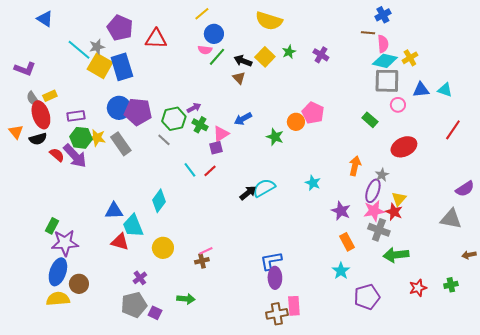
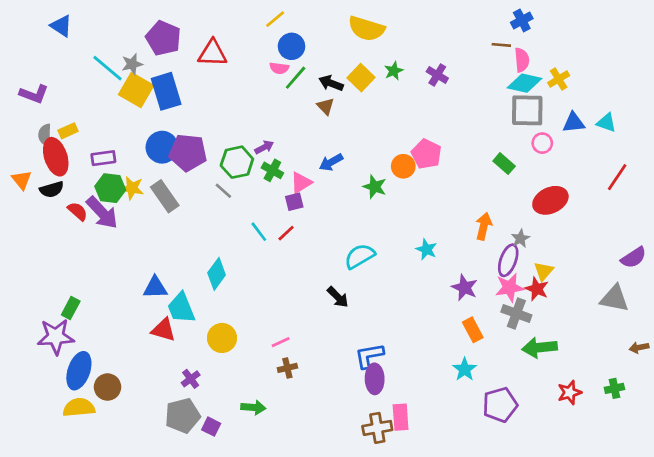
gray semicircle: (33, 99) -> (45, 135), turned 35
black arrow: (248, 193) -> (338, 297), moved, turned 84
purple star: (65, 243) -> (56, 337), moved
brown cross: (202, 261) -> (287, 368), moved

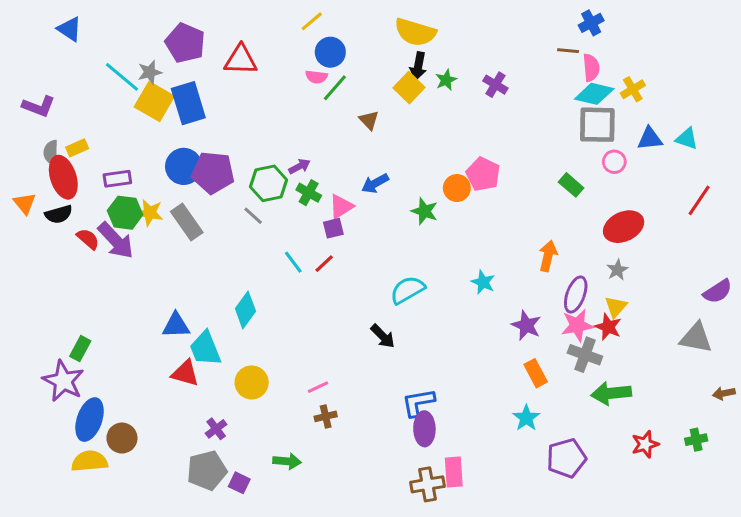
black arrow: (331, 83) -> (418, 66), moved, turned -100
gray star: (520, 238) -> (617, 270), moved
purple star: (56, 337) -> (63, 381), turned 30

